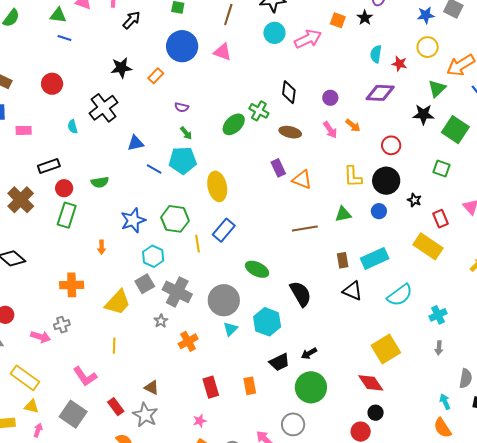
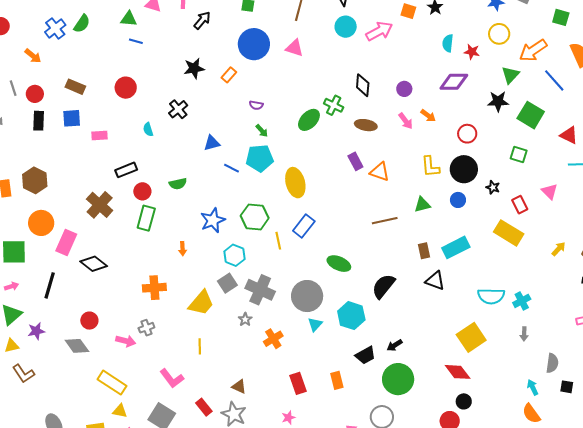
black cross: (104, 108) -> (178, 109), size x0.7
black semicircle: (301, 294) -> (383, 286), turned -108
cyan semicircle: (400, 295) -> (491, 296), moved, turned 40

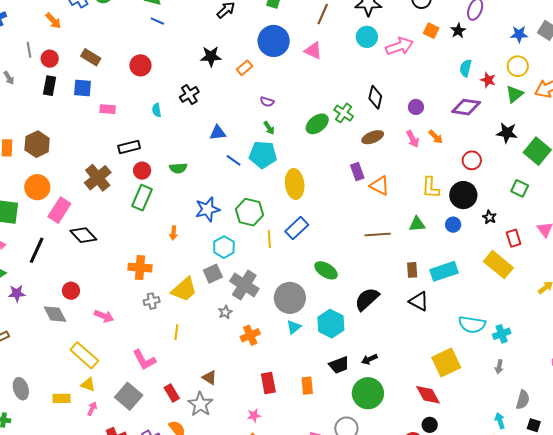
green triangle: (510, 75) -> (515, 94), moved
brown ellipse: (366, 125) -> (373, 137), turned -40
gray cross: (146, 328) -> (152, 301), moved

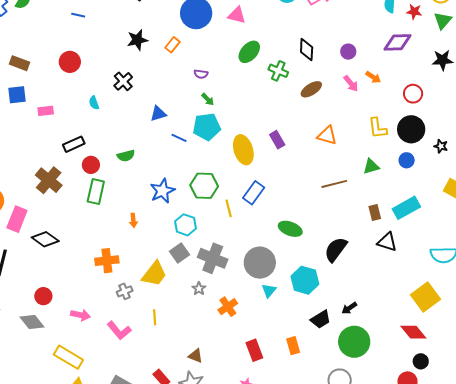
green ellipse: (317, 124) -> (249, 52), moved
purple rectangle: (357, 172) -> (277, 140), moved
pink L-shape: (144, 360) -> (119, 331), moved

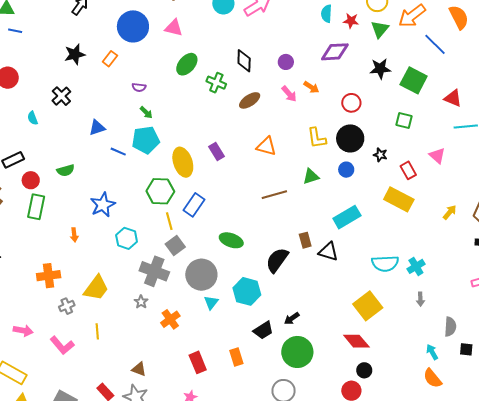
green hexagon: (204, 186) -> (160, 191), moved
brown rectangle: (375, 212) -> (305, 240), moved
gray square: (180, 253) -> (175, 245), moved

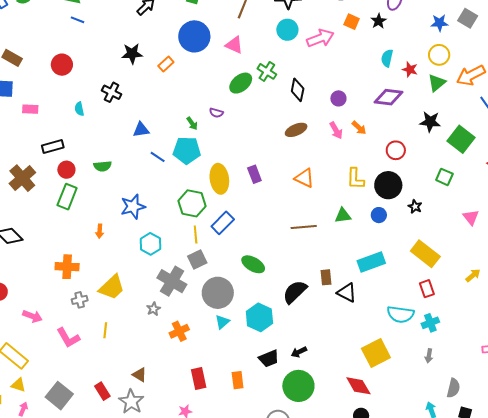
green cross: (216, 83) -> (267, 71), moved
purple semicircle: (139, 87) -> (216, 113), moved
black cross: (61, 96) -> (112, 92), turned -30
red rectangle: (408, 170) -> (427, 289), moved

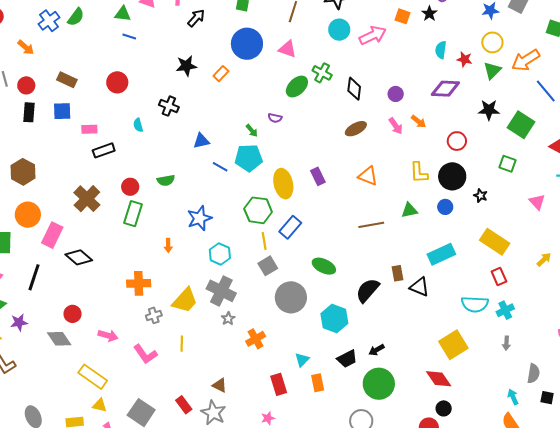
black rectangle: (53, 146) -> (104, 150), moved
gray cross: (172, 281) -> (221, 291), moved
cyan triangle: (222, 322) -> (302, 360), moved

